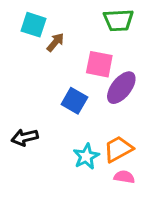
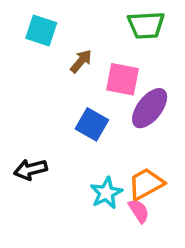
brown arrow: (55, 42) -> (81, 61), moved
pink semicircle: (124, 177) -> (139, 211), moved, turned 48

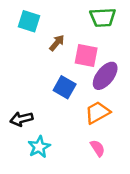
orange trapezoid: (146, 184) -> (98, 113), moved
cyan star: (106, 193) -> (39, 147), moved

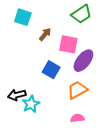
green trapezoid: (103, 17) -> (81, 14), turned -30
cyan star: (39, 147) -> (31, 104), moved
pink semicircle: (98, 148) -> (77, 118), turned -64

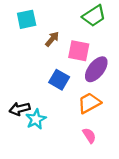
cyan square: (23, 17) -> (27, 19), turned -30
pink semicircle: (77, 118) -> (89, 135), turned 64

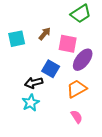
cyan square: (27, 19) -> (17, 39), moved
black arrow: (20, 109) -> (34, 83), moved

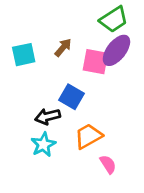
purple ellipse: (83, 60) -> (116, 50), moved
orange trapezoid: (77, 89) -> (88, 136), moved

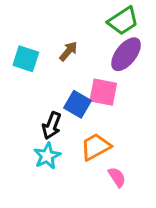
cyan square: (24, 55) -> (26, 59), turned 30
pink square: (95, 62) -> (103, 92), moved
black arrow: (48, 116) -> (52, 126), turned -55

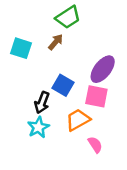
green trapezoid: (123, 21) -> (68, 17), moved
purple ellipse: (126, 54) -> (103, 69), moved
pink square: (103, 92) -> (96, 96), moved

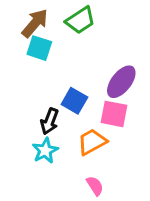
brown arrow: (56, 42) -> (35, 23), moved, size x1.5
cyan square: (21, 48) -> (39, 48), moved
pink semicircle: (95, 145) -> (95, 186), moved

